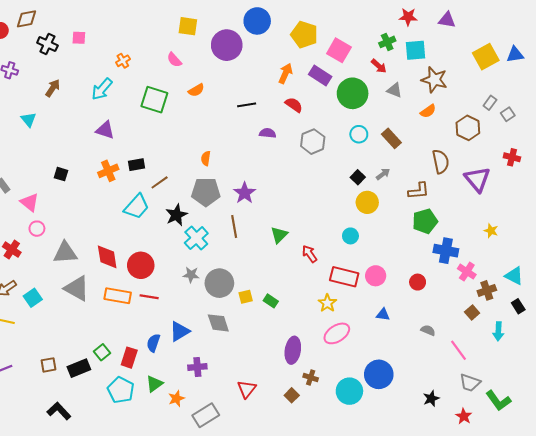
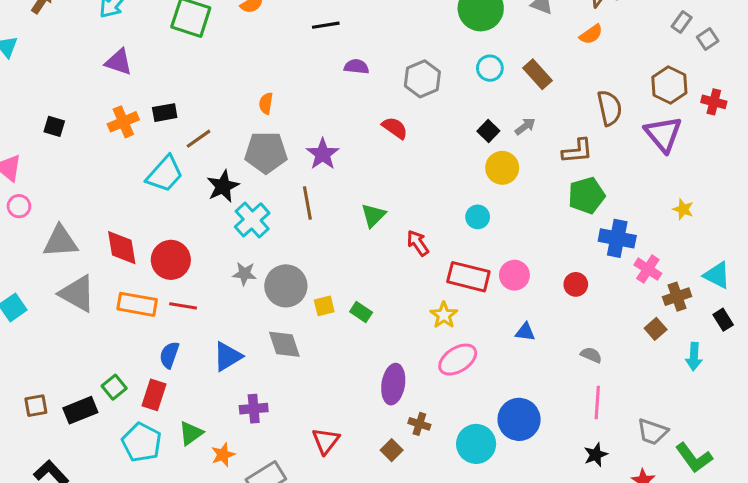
red semicircle: (294, 105) -> (395, 128), moved
brown hexagon: (468, 128) -> (669, 85), moved
blue semicircle: (153, 343) -> (169, 355), moved
pink line: (458, 350) -> (597, 402), moved, turned 40

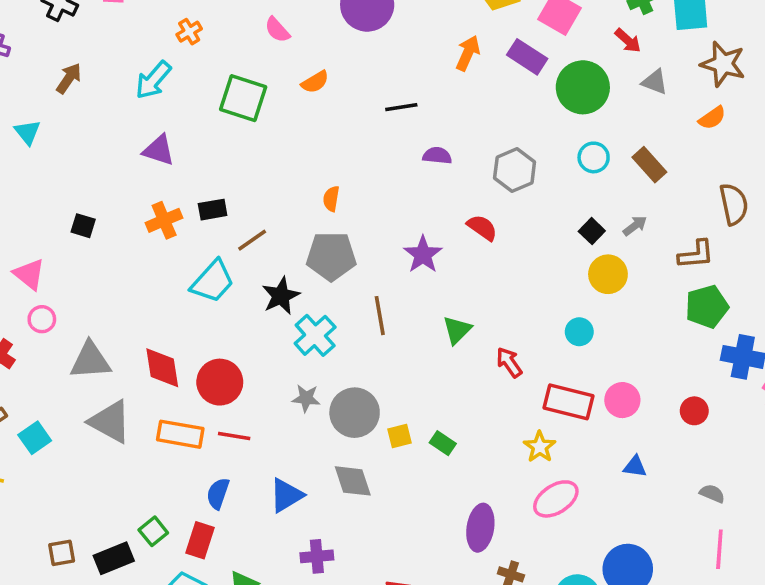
purple star: (323, 154) -> (423, 254), moved

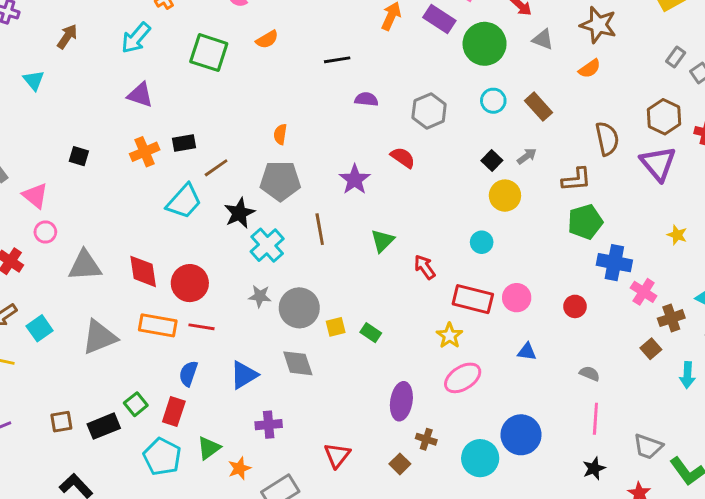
gray triangle: (110, 422) -> (99, 337), moved, turned -51

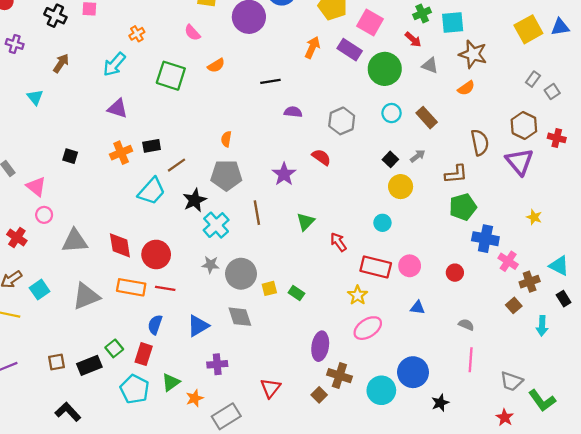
brown cross: (426, 439) -> (339, 376), size x1.5
black star: (594, 468) -> (440, 403), moved

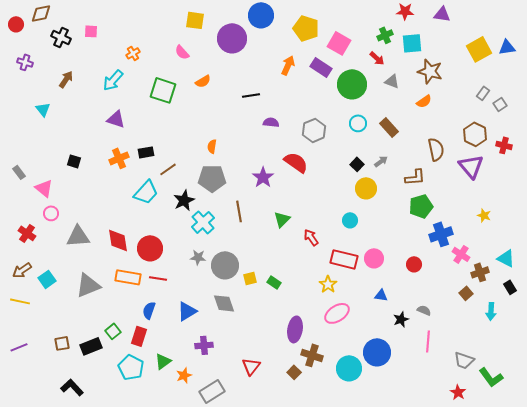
red semicircle: (321, 157) -> (296, 162), size x1.4
blue cross: (485, 239) -> (441, 234), turned -30
black star: (440, 403) -> (401, 319), moved

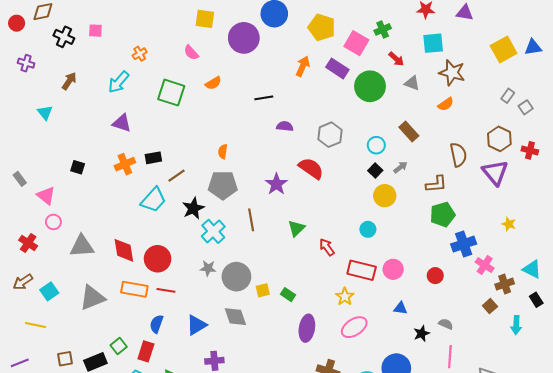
green cross: (385, 35) -> (383, 29), moved
cyan circle: (358, 123) -> (376, 145), moved
yellow line: (20, 301) -> (36, 325), moved
purple ellipse: (295, 329) -> (307, 328), moved

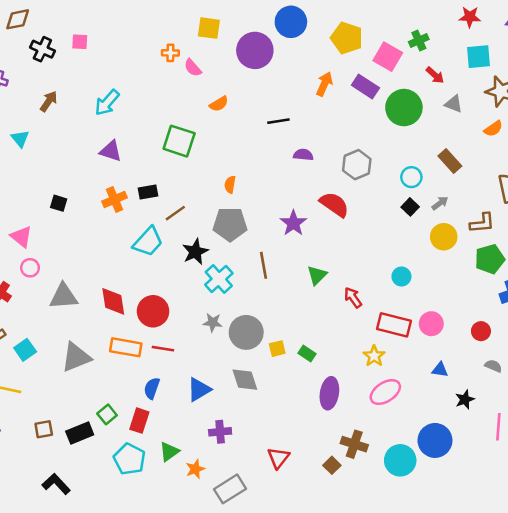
orange cross: (140, 54) -> (170, 53), moved, turned 32
green square: (171, 93) -> (179, 141), moved
yellow circle: (385, 196) -> (444, 237), moved
gray semicircle: (446, 324) -> (493, 366), moved

